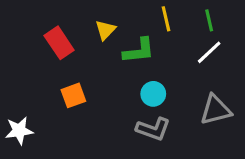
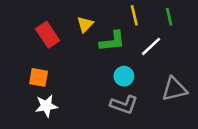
white line: (209, 52) -> (151, 46), moved
orange square: (73, 95) -> (39, 77), moved, turned 30
white star: (19, 131) -> (46, 106), moved

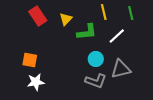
red rectangle: (48, 35) -> (38, 16), moved
gray triangle: (174, 89) -> (121, 69), moved

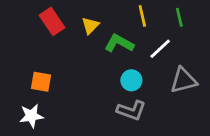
green L-shape: (87, 32) -> (119, 43), turned -145
gray triangle: (121, 69) -> (183, 80), moved
white star: (36, 82) -> (31, 116), moved

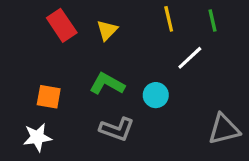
green L-shape: (119, 43) -> (107, 84), moved
gray triangle: (183, 80) -> (224, 129), moved
gray L-shape: (131, 110) -> (117, 129), moved

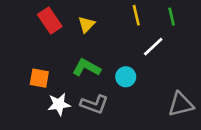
white star: (37, 137) -> (59, 104), moved

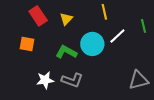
green line: (172, 17) -> (144, 26), moved
cyan circle: (126, 77) -> (92, 44), moved, size x1.5
orange square: (39, 78) -> (27, 44), moved

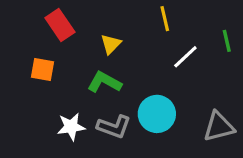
yellow triangle: (66, 19) -> (111, 44), moved
cyan circle: (92, 44) -> (157, 114), moved

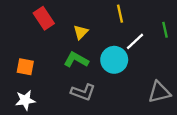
orange square: (42, 69) -> (25, 67), moved
cyan circle: (157, 114) -> (114, 60), moved
white star: (71, 127) -> (25, 100), moved

